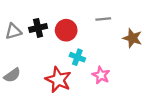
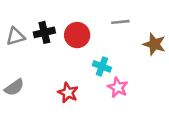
cyan cross: (77, 57) -> (102, 66), moved
red star: (58, 80) -> (68, 93), size x0.7

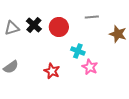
black cross: (44, 32) -> (34, 25), turned -35

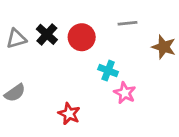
red star: (52, 71) -> (69, 114), moved

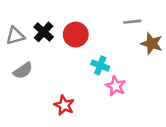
gray line: (128, 23) -> (132, 22), moved
gray semicircle: (15, 93) -> (23, 71), moved

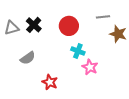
red circle: (76, 35) -> (69, 26), moved
gray semicircle: (23, 71) -> (28, 58), moved

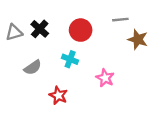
cyan cross: (78, 51) -> (70, 59), moved

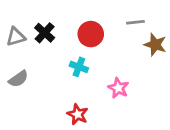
gray semicircle: (33, 67) -> (18, 79), moved
red star: (58, 95) -> (78, 114), moved

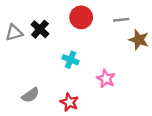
red circle: (91, 34) -> (81, 17), moved
gray semicircle: (18, 79) -> (30, 95), moved

